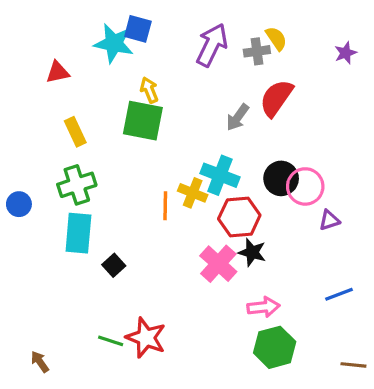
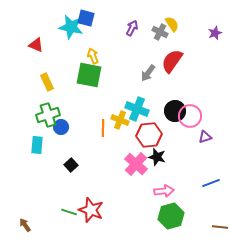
purple arrow: (212, 45) -> (132, 28), size x0.6
gray cross: (257, 51) -> (160, 32), turned 35
red triangle: (58, 72) -> (36, 45), turned 35
blue circle: (19, 204) -> (61, 127), moved
cyan rectangle: (78, 233) -> (37, 145), moved, size x0.7

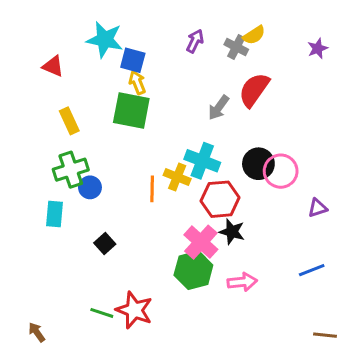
blue square: (86, 18) -> (133, 60), moved
yellow semicircle: (172, 24) -> (254, 35), turned 91
purple triangle: (205, 137) -> (318, 208), moved
green hexagon: (171, 216) -> (193, 270), moved

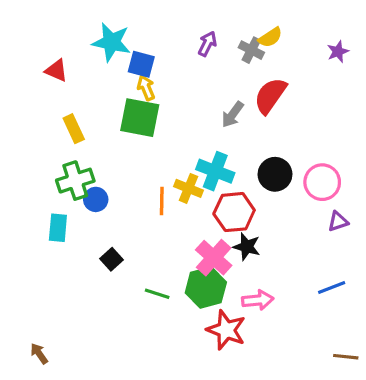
pink circle: (281, 171) -> (322, 182), moved
red star: (134, 310) -> (226, 330), moved
green line: (102, 313) -> (157, 294), moved

